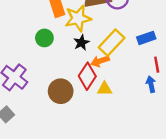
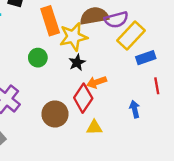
yellow rectangle: (112, 43) -> (131, 36), moved
blue arrow: (151, 84) -> (135, 109), moved
yellow triangle: (105, 89) -> (94, 127), moved

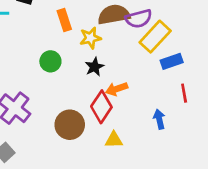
orange rectangle: (50, 21) -> (64, 20), size x0.7
yellow star: (73, 37) -> (90, 38), size x0.7

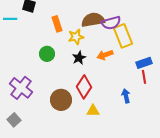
yellow rectangle: (155, 37) -> (123, 36), turned -65
blue rectangle: (172, 61) -> (144, 63), moved
orange arrow: (117, 89) -> (105, 55), moved

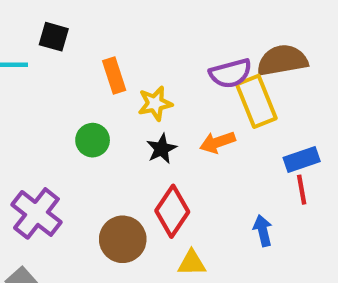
brown semicircle: (93, 20) -> (282, 60), moved

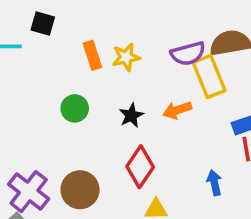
yellow star: (155, 103) -> (126, 57), moved
purple cross: (36, 213) -> (29, 192), moved
brown circle: (123, 239) -> (80, 190), moved

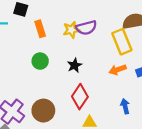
purple semicircle: (188, 54) -> (86, 28), moved
orange rectangle: (92, 55) -> (40, 29), moved
orange arrow: (177, 110) -> (118, 70), moved

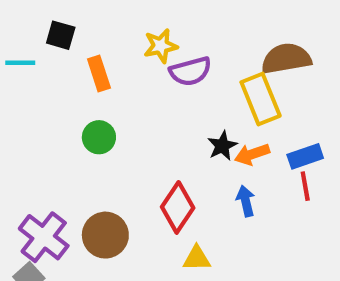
yellow star: (71, 30) -> (161, 46), moved
black star: (75, 65) -> (222, 146), moved
blue arrow: (125, 106) -> (246, 201), moved

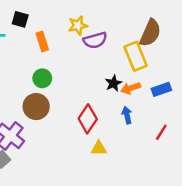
brown semicircle: (286, 59) -> (150, 33), turned 124
red line: (305, 186) -> (161, 132), moved, turned 42
brown circle: (105, 235) -> (36, 107), moved

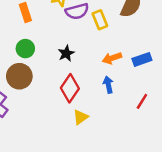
yellow rectangle: (136, 56) -> (100, 20), moved, size x0.7
black star: (113, 83) -> (66, 53), moved
yellow triangle: (99, 148) -> (81, 117), turned -35

